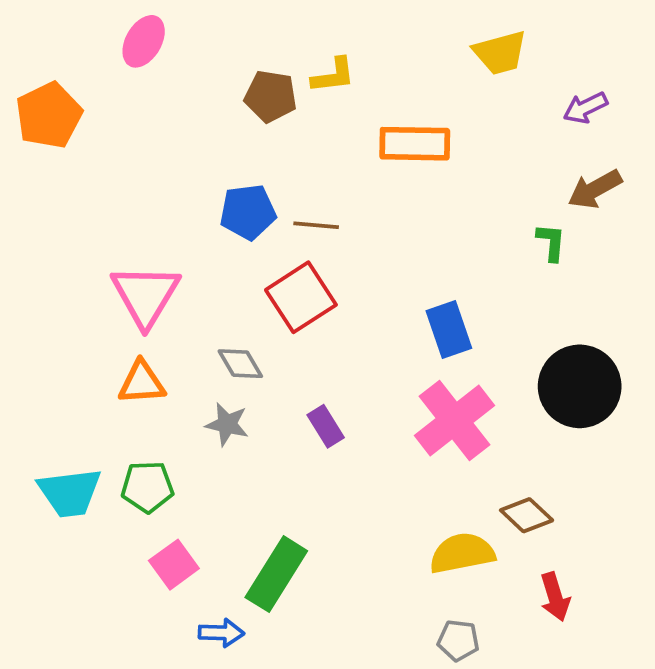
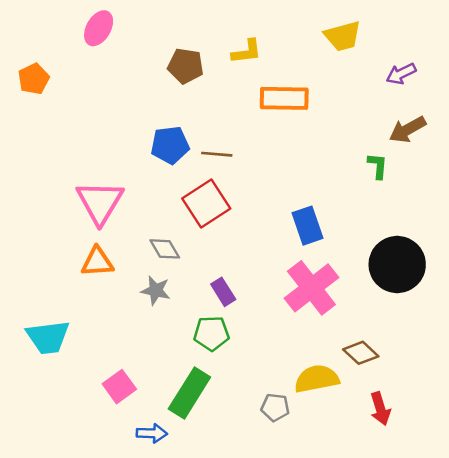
yellow L-shape: (333, 75) -> (247, 52), moved
orange pentagon: (49, 115) -> (34, 79), size x0.7
green pentagon: (147, 487) -> (212, 333), moved
gray pentagon: (458, 640) -> (275, 407), moved

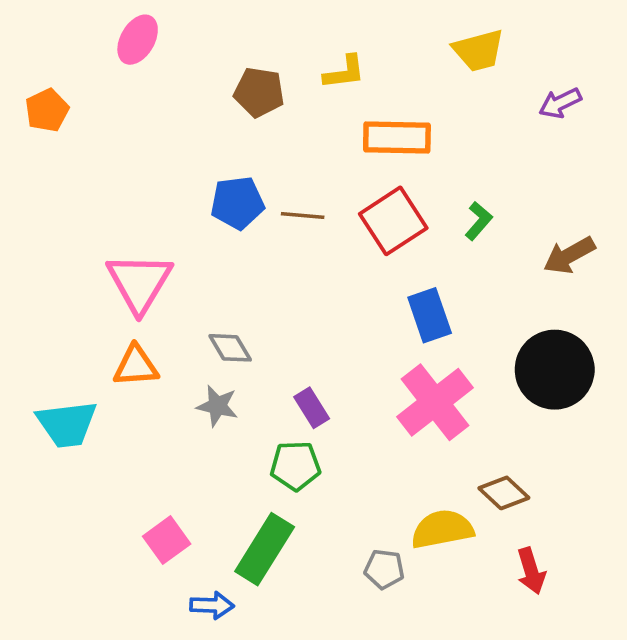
brown arrow: (408, 129) -> (569, 255), moved
green L-shape: (378, 166) -> (479, 221), moved, turned 36
red square: (206, 204) -> (393, 221), moved
cyan trapezoid: (48, 337) -> (67, 424), moved

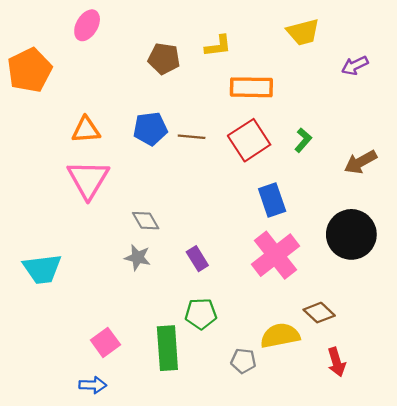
orange pentagon: (47, 110) -> (30, 70), size x1.6
orange triangle: (136, 366) -> (86, 130), moved
green pentagon: (295, 466) -> (201, 314), moved
green rectangle: (265, 549) -> (167, 348), turned -36
blue arrow: (212, 605) -> (93, 385), moved

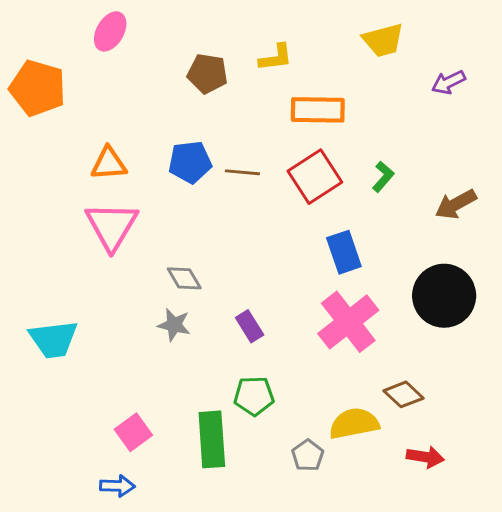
orange pentagon: (30, 70) -> (38, 88), turned -30
gray pentagon: (243, 361) -> (308, 455), turned 30
red arrow: (336, 362) -> (425, 457), turned -64

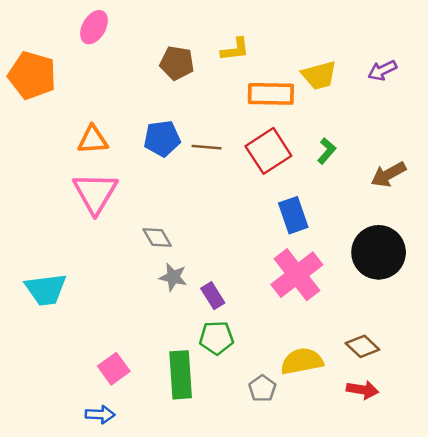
yellow trapezoid: (383, 40) -> (319, 75), moved
gray star: (174, 325) -> (173, 277), moved
purple rectangle: (250, 326) -> (213, 296), moved
brown diamond: (403, 394) -> (362, 346), moved

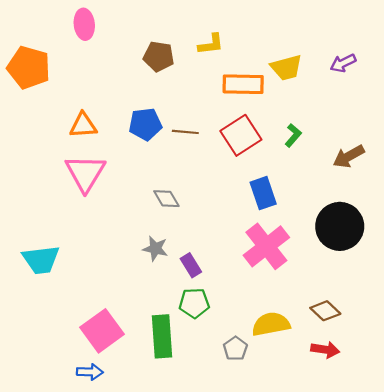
pink ellipse: (94, 27) -> (84, 24), turned -36
gray diamond: (157, 238) -> (166, 199), moved
pink square: (114, 369) -> (102, 331), size x1.5

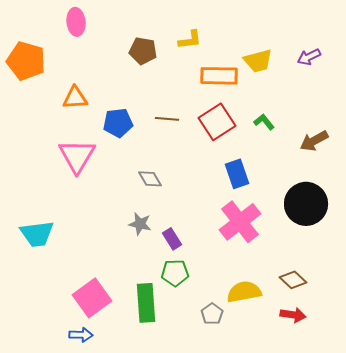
blue pentagon: (145, 124) -> (118, 123), moved
orange triangle: (83, 125) -> (75, 98), moved
green L-shape: (293, 135) -> (264, 122), turned -80

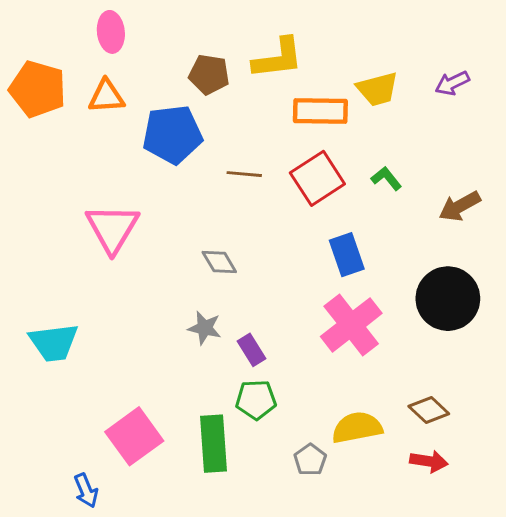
yellow L-shape: (190, 40) -> (278, 58), size x1.5
orange triangle: (75, 98) -> (106, 96), moved
blue pentagon: (118, 123) -> (172, 134), moved, size x1.4
blue arrow: (81, 335) -> (86, 491), moved, turned 65

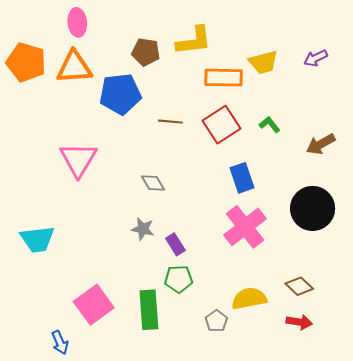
orange triangle: (106, 96) -> (74, 67), size x1.4

